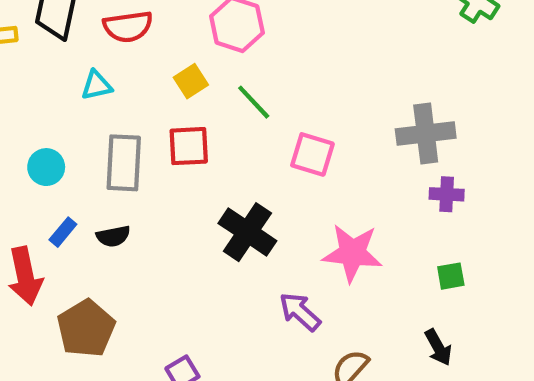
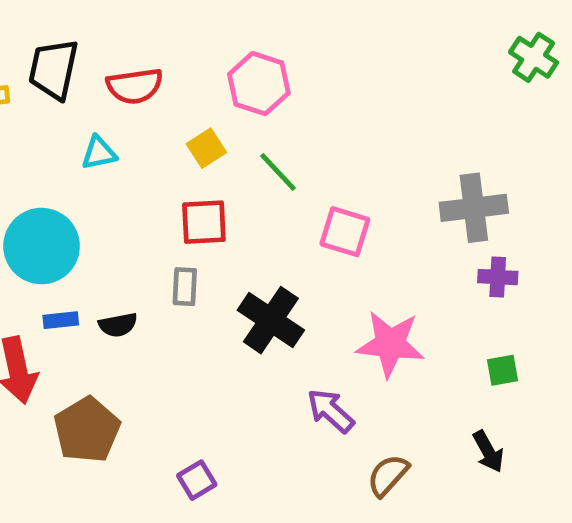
gray rectangle: (124, 163) -> (185, 287), moved, size x0.6
cyan circle: (46, 167) -> (42, 246), size x1.8
blue rectangle: (63, 232) -> (61, 320), turned 44

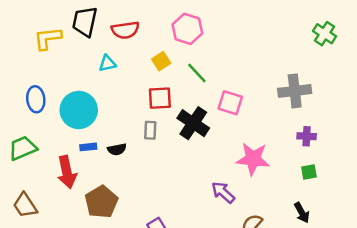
green cross: (534, 57) -> (324, 34), moved
purple cross: (498, 277) -> (307, 136), moved
black cross: (271, 320) -> (193, 123), moved

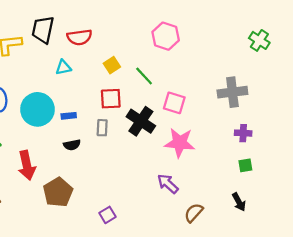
pink hexagon: (187, 29) -> (166, 36), moved
blue rectangle: (88, 147) -> (69, 116), moved
pink star: (253, 159) -> (180, 143), moved

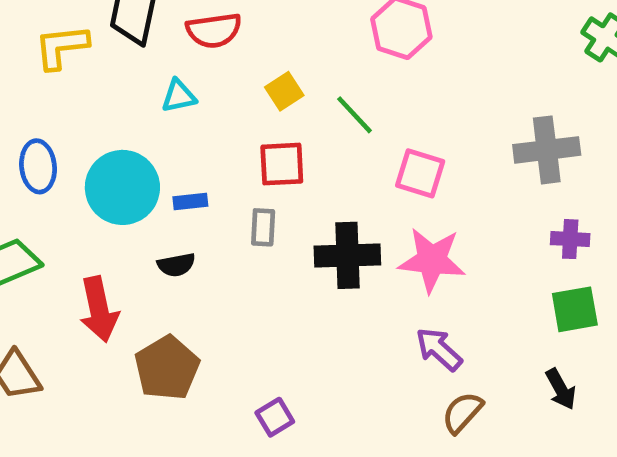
black cross: (141, 121) -> (347, 255), moved, turned -36
black semicircle: (72, 145) -> (176, 265), moved
green square: (245, 165) -> (575, 309), size x1.5
purple arrow: (168, 184) -> (439, 349), moved

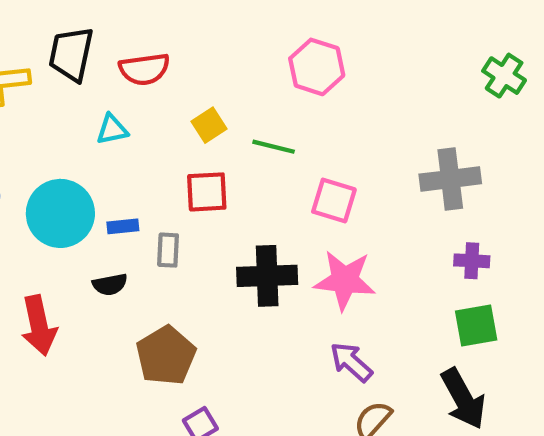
green line: (354, 115) -> (274, 147), turned -33
gray rectangle: (263, 227) -> (168, 250), moved
brown pentagon: (167, 368) -> (166, 356), moved
black arrow: (561, 389) -> (463, 399), size x1.6

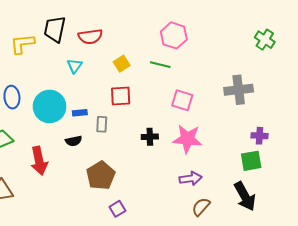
cyan triangle: (112, 129) -> (75, 66), turned -42
green line: (274, 147) -> (160, 65), moved
purple cross: (472, 261) -> (259, 136), moved
black cross: (267, 276) -> (150, 137), size x0.6
purple arrow: (351, 362) -> (191, 179), turned 130

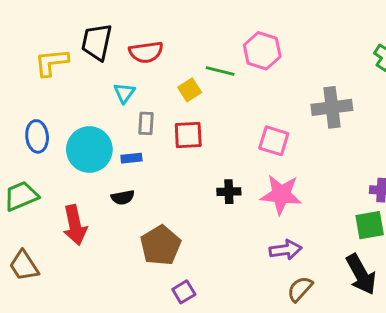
green line: (160, 65) -> (220, 71), moved
gray cross: (239, 90) -> (332, 107), moved
gray rectangle: (102, 124) -> (146, 123), moved

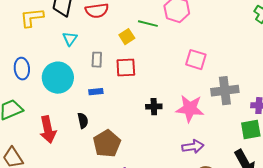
cyan triangle: (124, 93) -> (70, 39), moved
gray cross: (332, 107) -> (225, 91), moved
pink square: (274, 141) -> (196, 60), moved
blue rectangle: (131, 158) -> (96, 92), moved
black semicircle: (123, 197) -> (83, 121), moved, turned -91

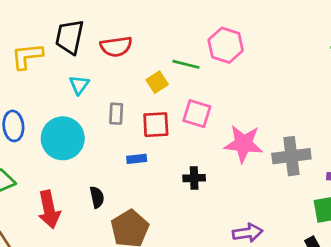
pink square: (196, 60) -> (197, 114), moved
blue rectangle: (96, 92) -> (137, 159), moved
pink star: (190, 109) -> (243, 144), moved

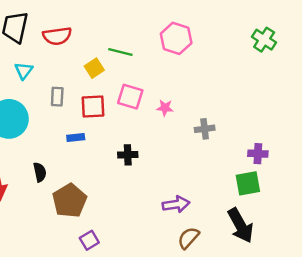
pink hexagon: (226, 45) -> (176, 38), moved
pink star: (243, 144) -> (165, 108), moved, size x0.5
gray cross: (291, 156) -> (205, 129), moved, size x0.6

